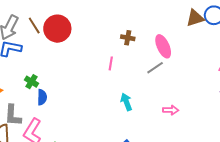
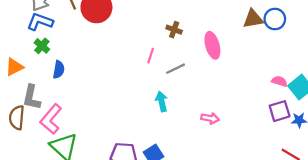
gray line: (155, 68) -> (176, 69), moved
green cross: (31, 82) -> (42, 46), moved
blue semicircle: (42, 97) -> (59, 70), moved

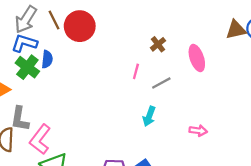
brown cross: (174, 30) -> (158, 44), turned 35
green cross: (42, 46) -> (27, 67), size x1.5
blue semicircle: (59, 70) -> (47, 59), moved
cyan arrow: (162, 101) -> (149, 116), turned -144

